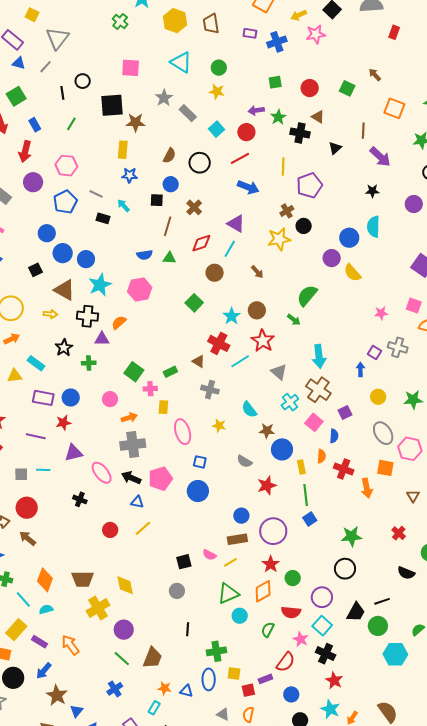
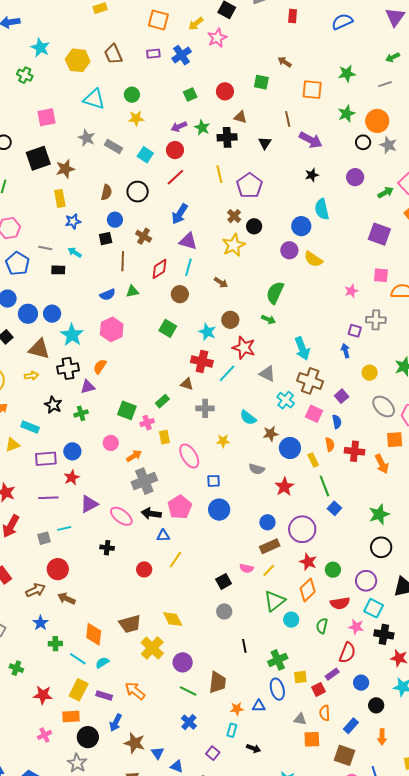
blue arrow: (248, 187) -> (180, 214), moved, turned 115

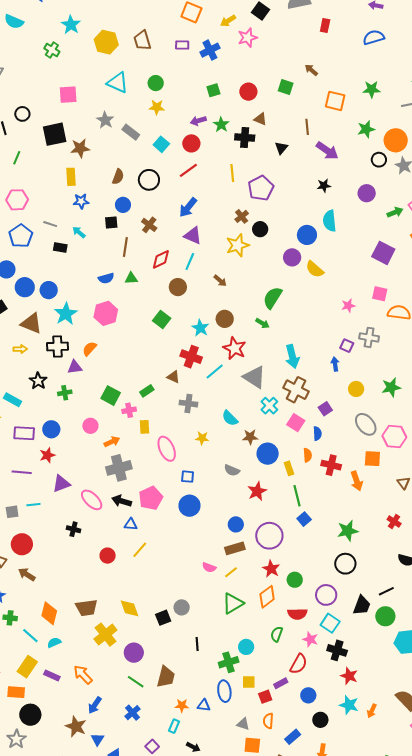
gray triangle: (267, 374) -> (254, 377), size x1.4
black square: (224, 581) -> (163, 618), moved
cyan circle: (291, 620) -> (246, 647), moved
blue arrow: (116, 723) -> (95, 705), moved

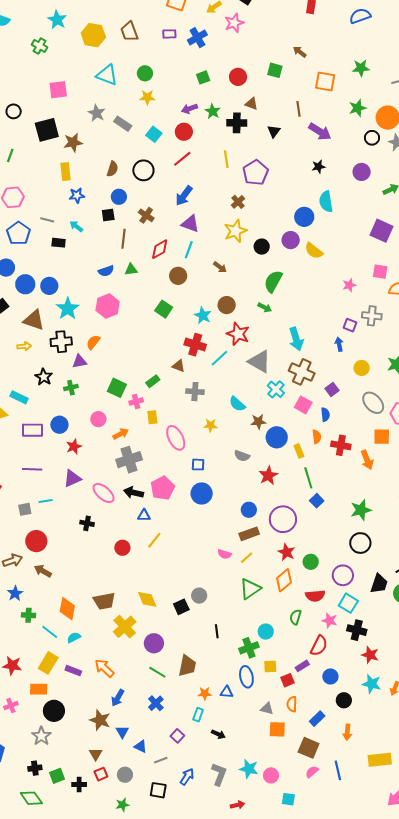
black circle: (260, 229) -> (262, 247), moved
red star: (47, 455) -> (74, 446), moved

